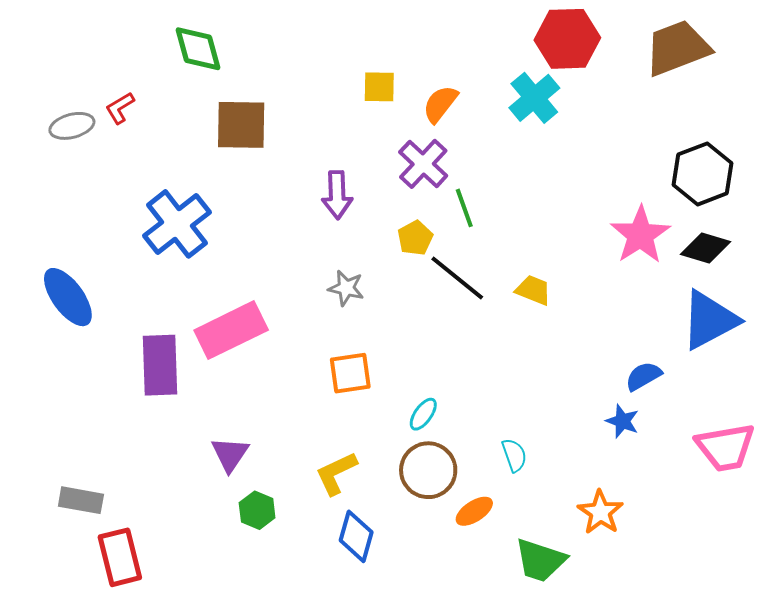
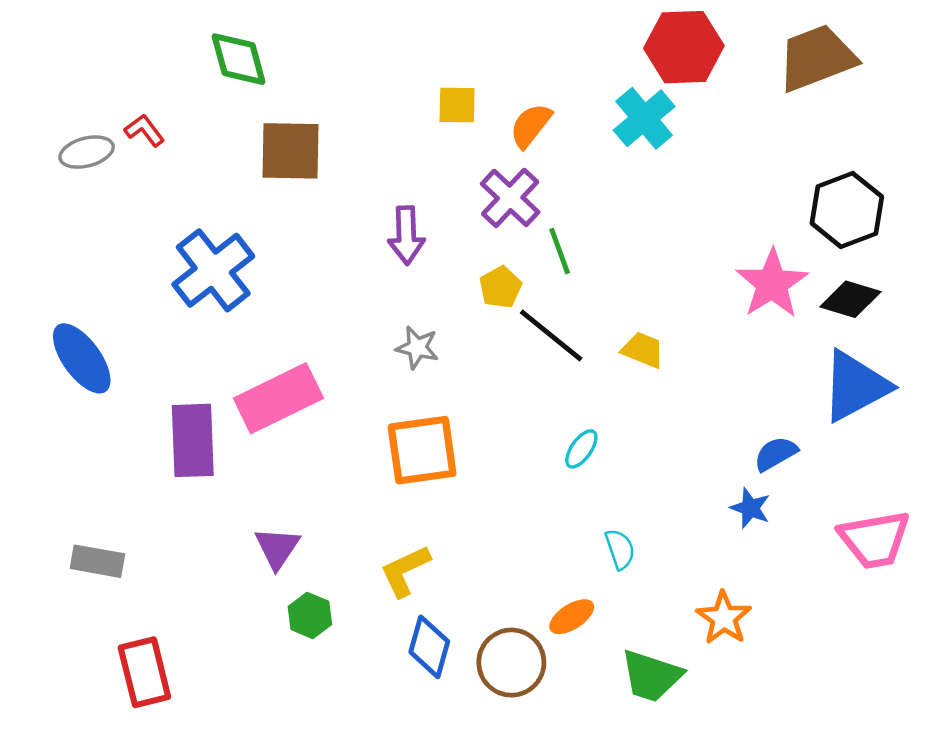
red L-shape: (120, 108) -> (144, 130), turned 84
orange square: (350, 373) -> (422, 450), size x1.4
cyan ellipse: (423, 414) -> (581, 449), moved
brown circle: (428, 470) -> (511, 663), moved
gray rectangle: (81, 500) -> (97, 561), moved

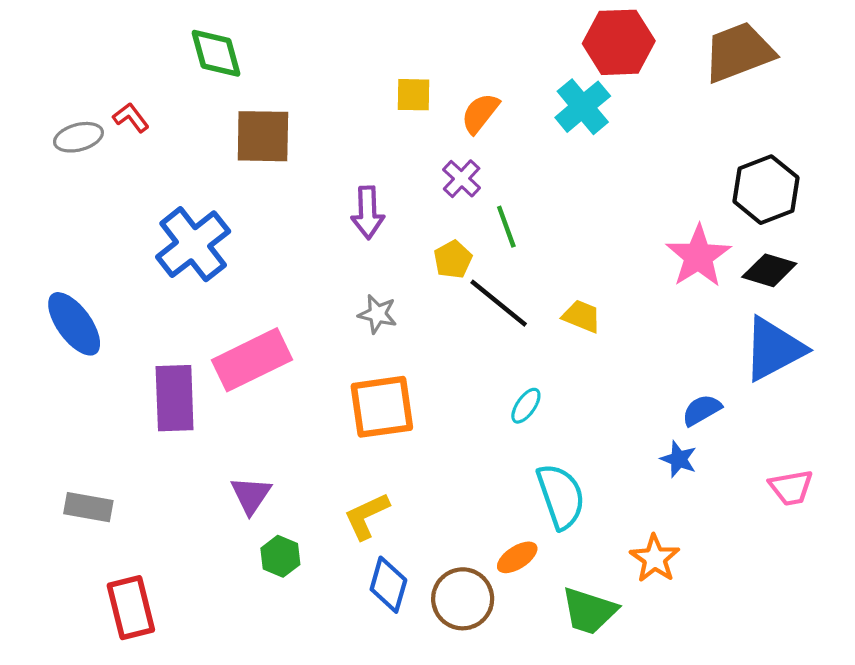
purple cross: (510, 198) -> (462, 179), size x0.7
pink trapezoid: (875, 539) -> (791, 488), size x0.7
cyan semicircle: (620, 549) -> (561, 496), size x1.8

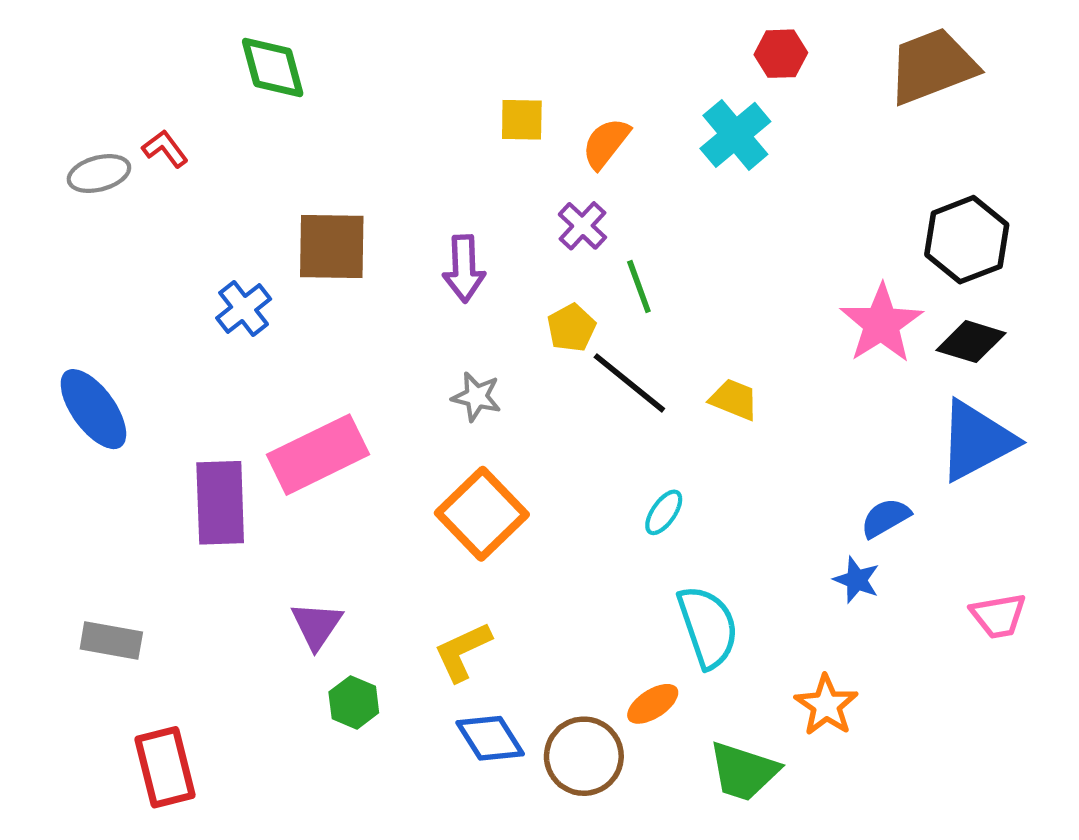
red hexagon: (619, 42) -> (781, 54), size x0.6
brown square: (263, 136) -> (332, 247), moved
blue cross: (193, 244) -> (244, 309), size x0.6
orange square: (382, 407) -> (482, 514), turned -36
blue diamond: (388, 585) -> (490, 738), turned -48

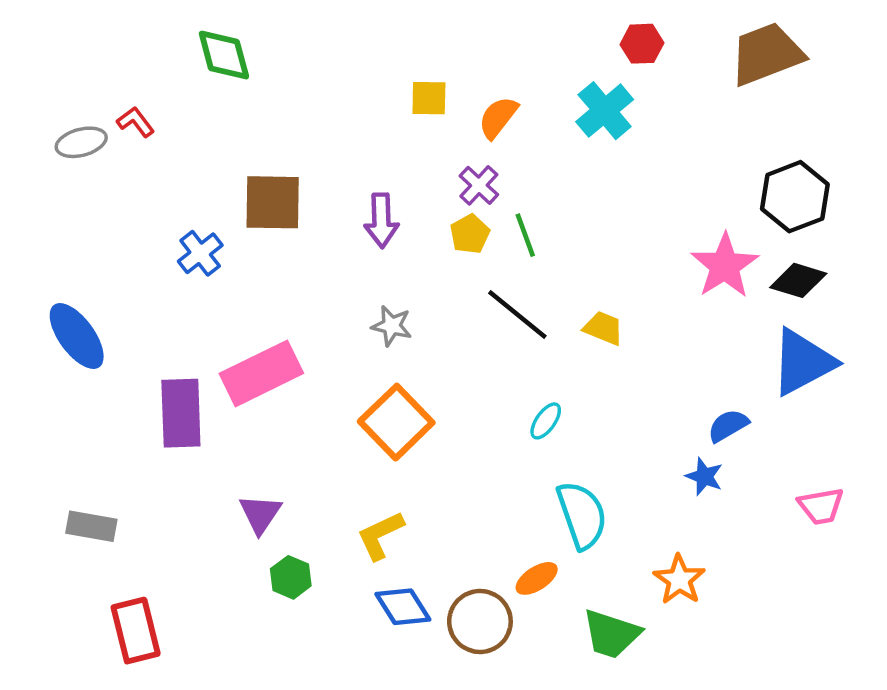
yellow pentagon: (571, 328) -> (470, 234), moved

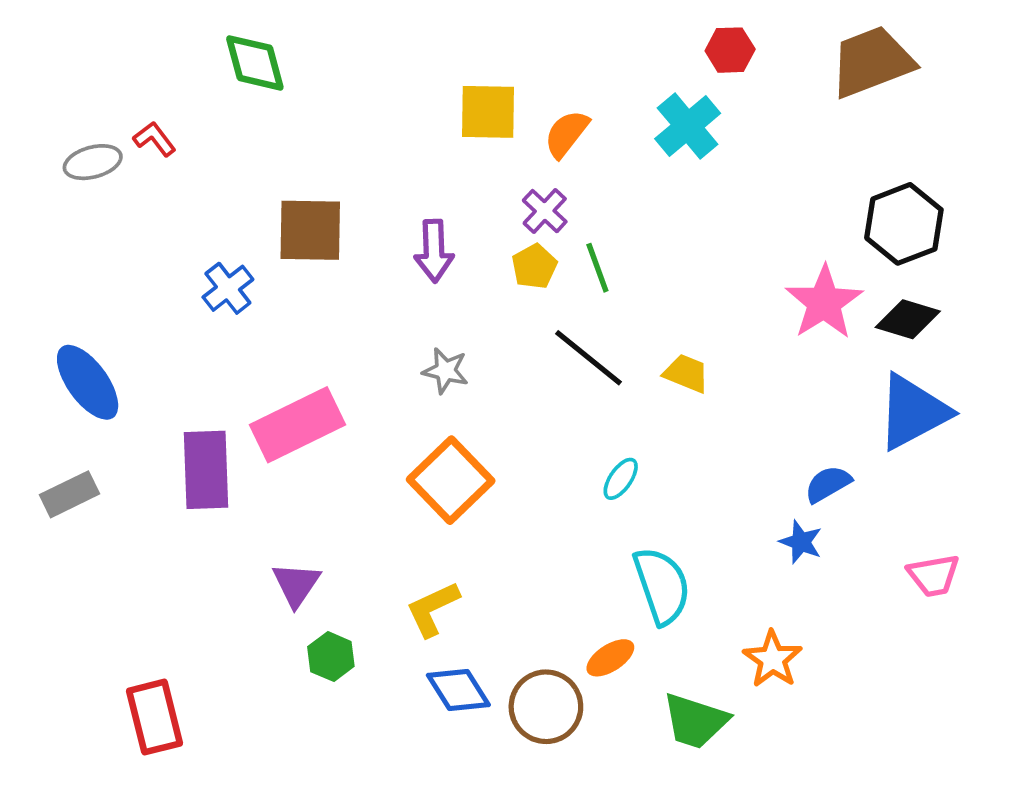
yellow square: (429, 98) -> (488, 112), size x1.4
gray rectangle: (91, 526) -> (70, 494), moved, turned -36

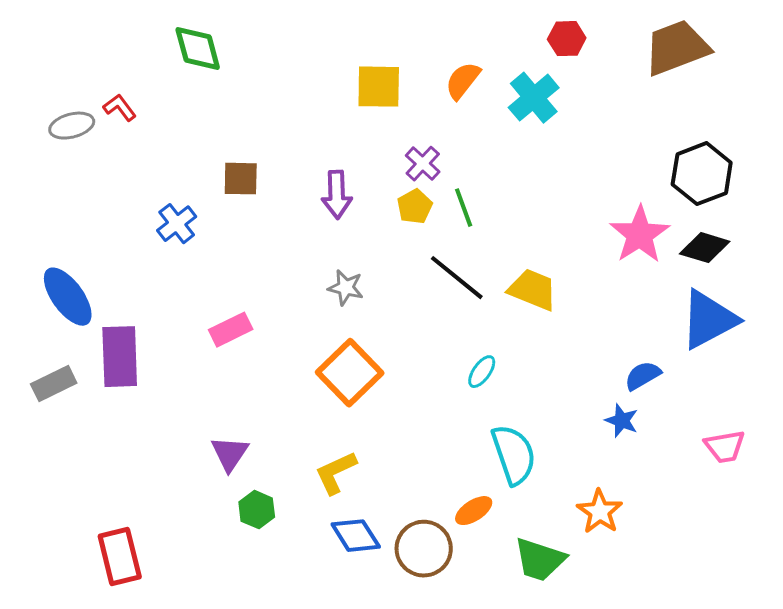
orange semicircle: (567, 134) -> (463, 81), moved
brown square: (310, 230) -> (241, 179), size x0.7
yellow trapezoid: (686, 373) -> (533, 290), size x1.4
pink rectangle: (297, 425) -> (231, 330), size x0.6
purple rectangle: (206, 470) -> (120, 357), moved

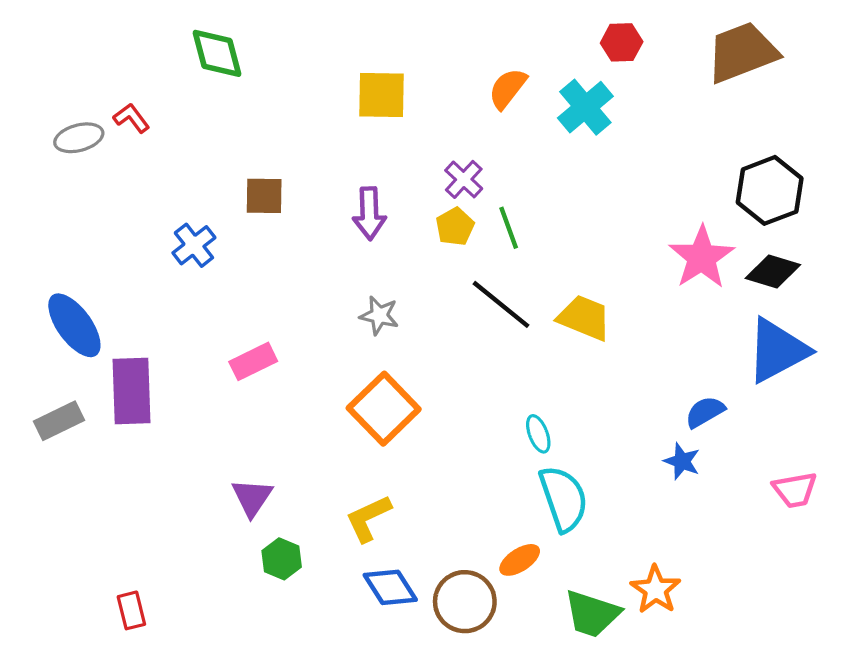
yellow square: (379, 87) -> (381, 95), moved
cyan ellipse: (482, 372) -> (538, 434), moved, turned -56
orange star: (600, 512) -> (656, 590), moved
red rectangle: (120, 557) -> (131, 610), size x0.6

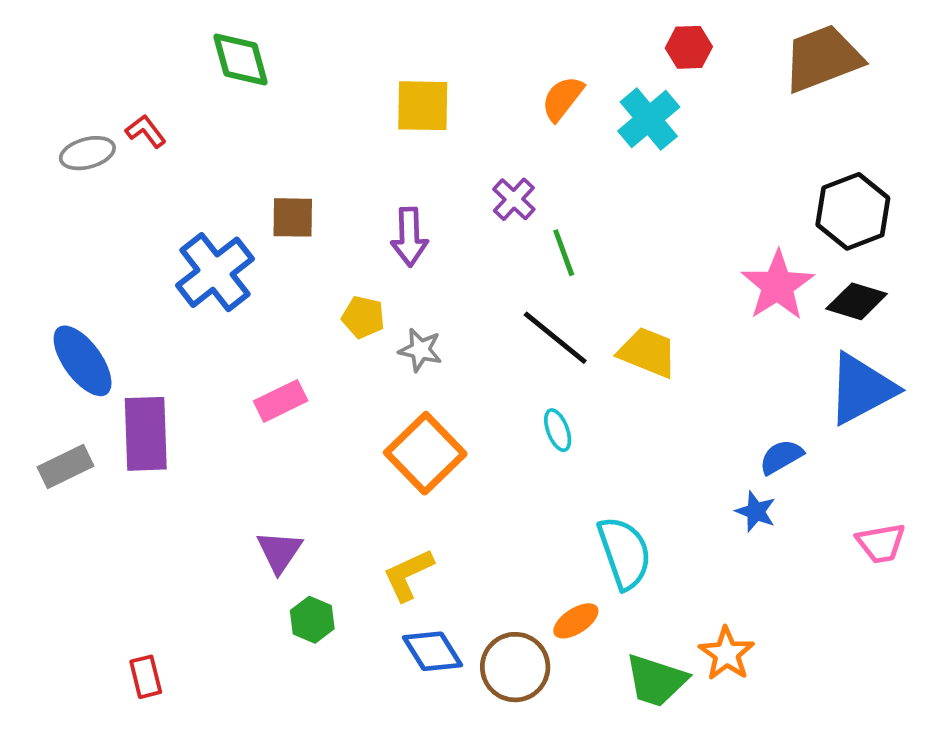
yellow pentagon: (455, 227) -> (363, 317), moved, turned -30
blue cross: (194, 245) -> (215, 272), size x1.6
cyan ellipse: (538, 434) -> (558, 430), moved

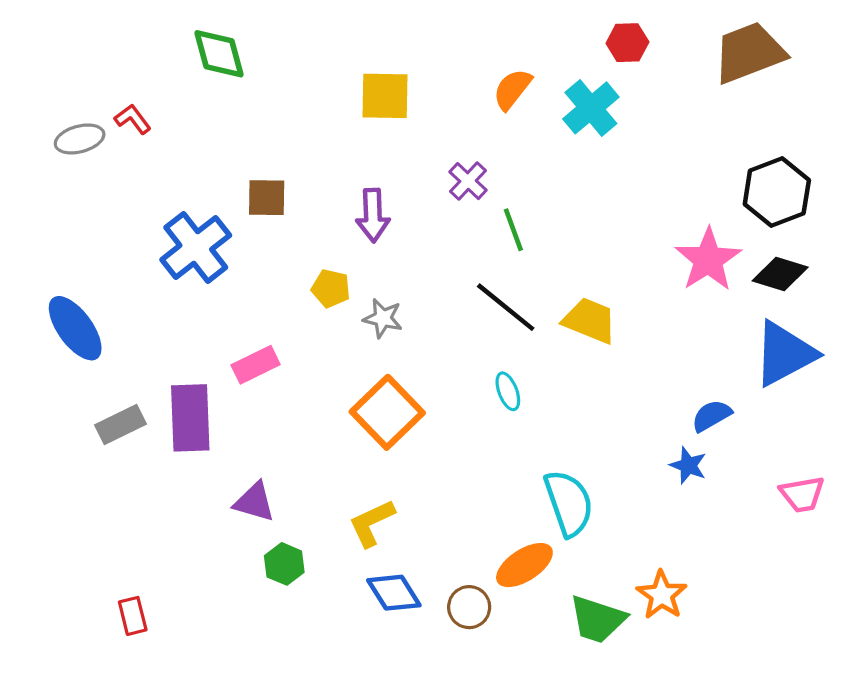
purple rectangle: (146, 434) -> (190, 418), moved
gray rectangle: (66, 467) -> (121, 424), moved
purple triangle: (279, 552) -> (254, 502), turned -48
orange ellipse: (576, 621) -> (524, 565), size x1.4
brown circle: (515, 667) -> (469, 607), size x0.7

